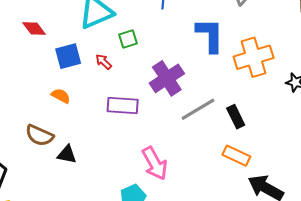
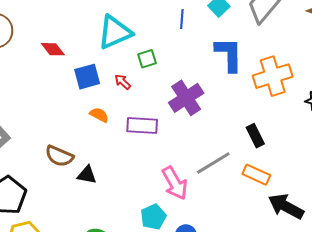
orange semicircle: (61, 96) -> (99, 115), moved
gray line: (198, 109) -> (213, 163), moved

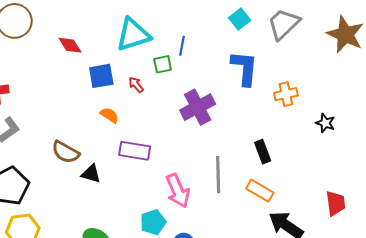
blue line: (182, 19) -> (182, 46), moved
orange cross: (273, 76) -> (286, 94), size x0.6
purple rectangle: (142, 125) -> (135, 151), moved
gray line: (213, 163) -> (218, 175), turned -66

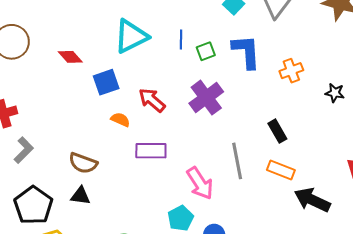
green square: (163, 64) -> (206, 51), moved
red arrow: (136, 85) -> (152, 100), moved, size x1.6
black triangle: (91, 174) -> (81, 196), moved

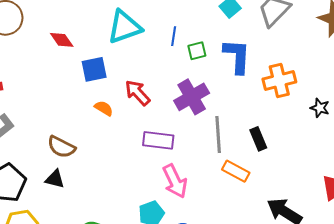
orange cross: (291, 71) -> (279, 81), size x1.4
purple rectangle: (151, 151) -> (158, 140), moved
gray line: (237, 161) -> (218, 134), moved
orange rectangle: (281, 170) -> (236, 171), moved

